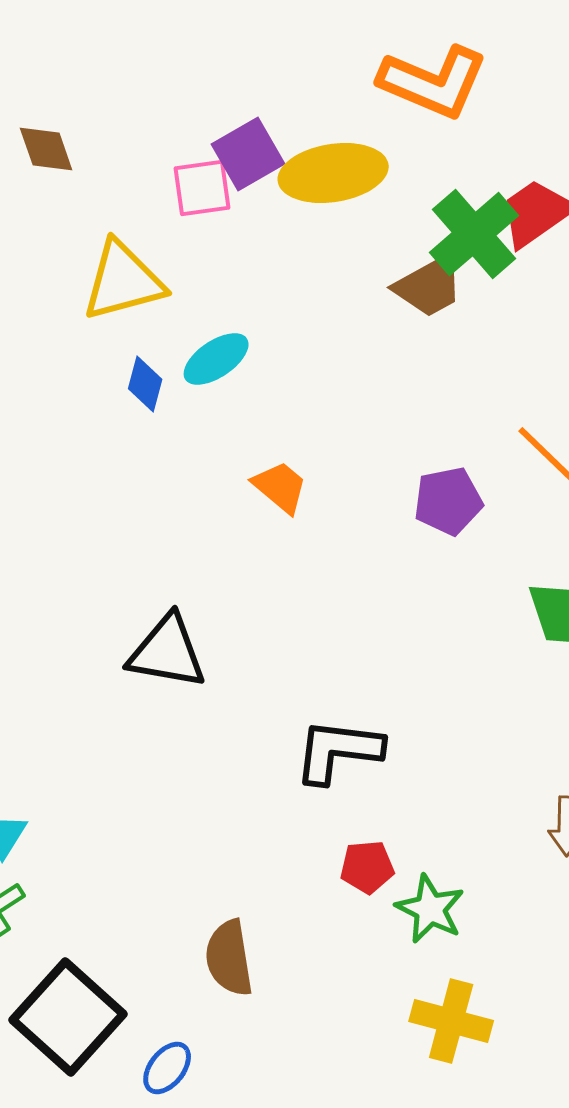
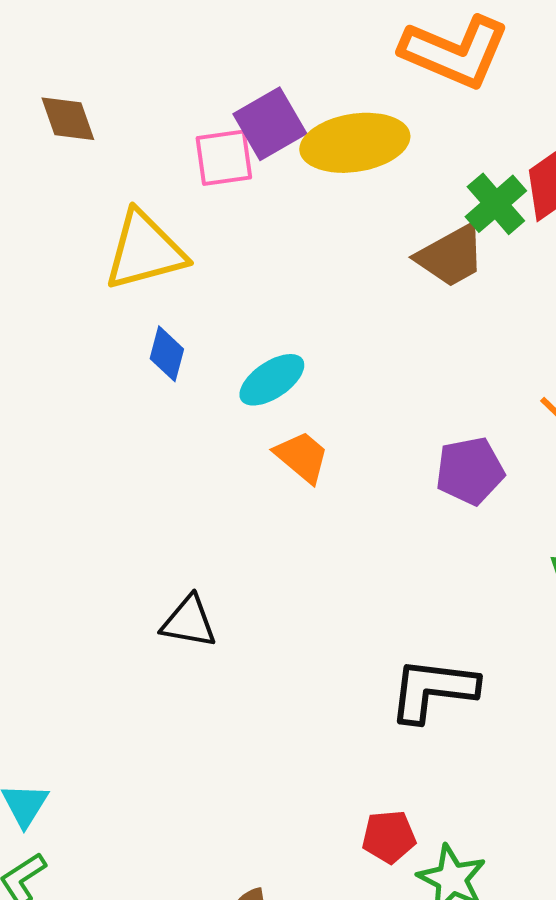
green cross: (474, 234) -> (496, 204), size x0.7
cyan ellipse: (216, 359) -> (272, 380), moved
black triangle: (167, 652) -> (189, 622), size x0.7
black L-shape: (338, 751) -> (433, 690), moved

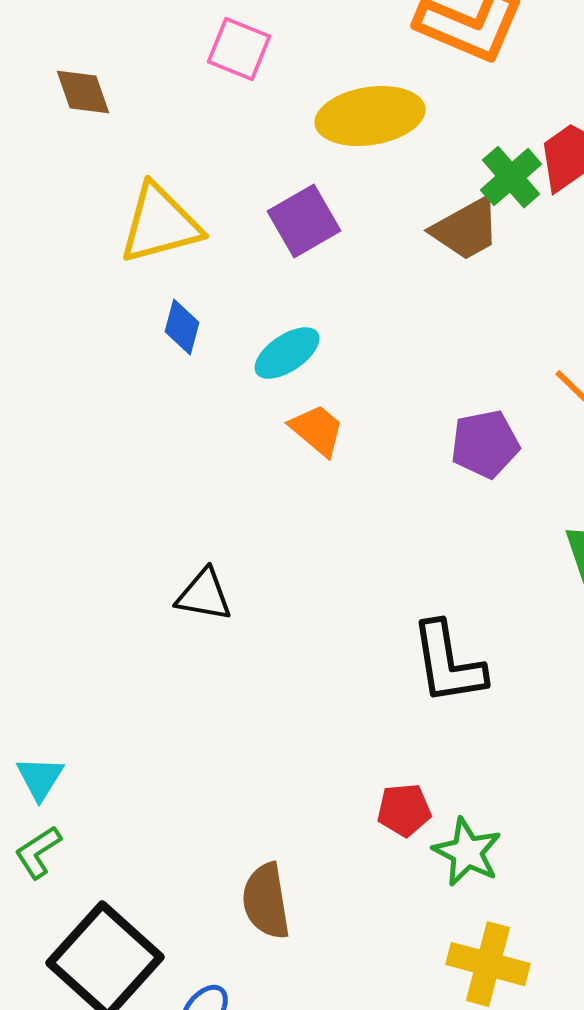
purple square: (270, 124) -> (304, 221), moved
pink square: (224, 158) -> (239, 49), moved, turned 30
black L-shape: (433, 690) -> (448, 663), turned -106

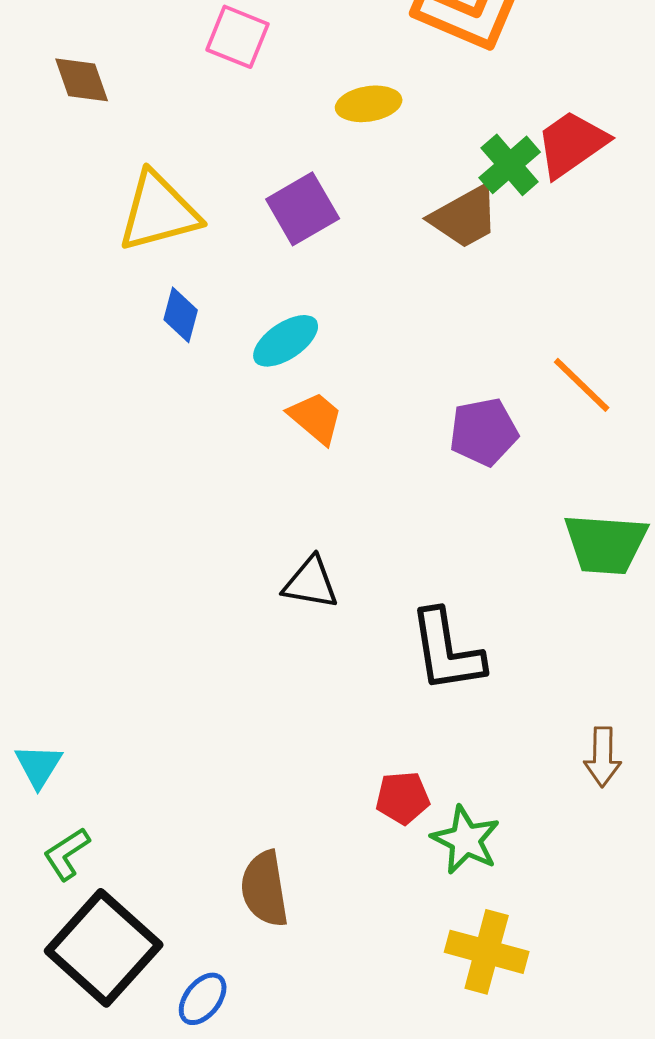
yellow ellipse: (370, 116) -> (369, 104), size x0.6
black triangle: (204, 595) -> (311, 583), moved
green L-shape: (38, 852) -> (67, 854), moved

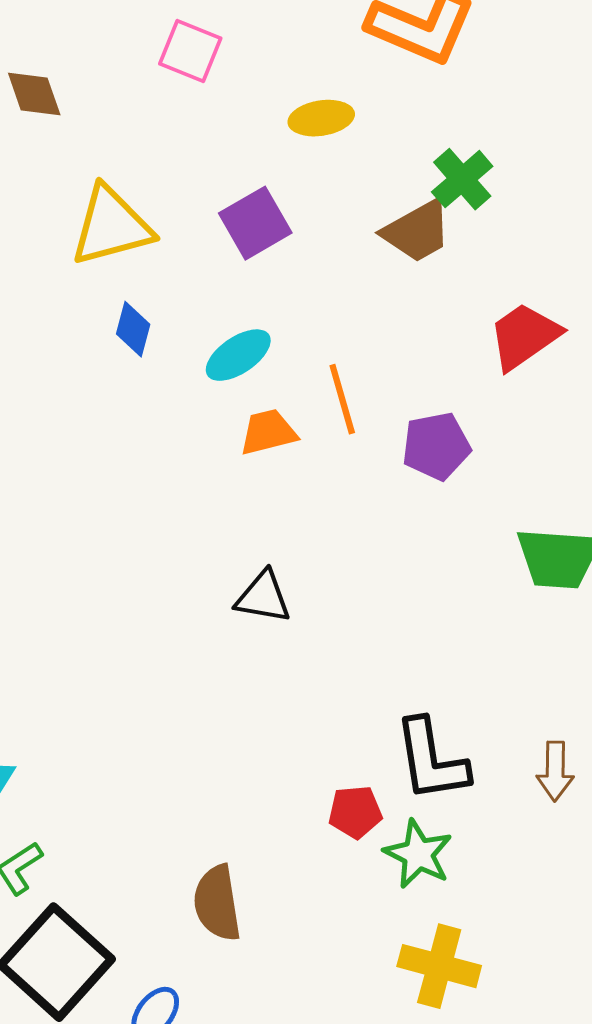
red trapezoid: (572, 144) -> (524, 336), moved
orange line: (582, 385) -> (342, 399), moved, turned 30
orange trapezoid: (316, 418) -> (268, 432), turned -54
black L-shape: (447, 651) -> (431, 760), moved

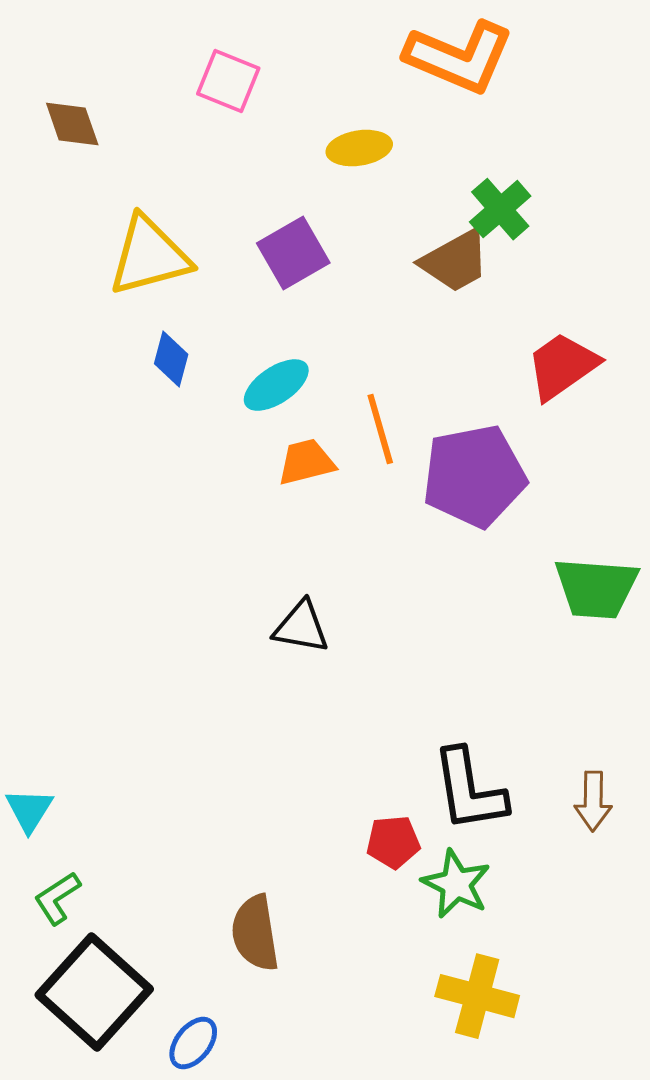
purple pentagon: (436, 446) -> (474, 476), size x1.5

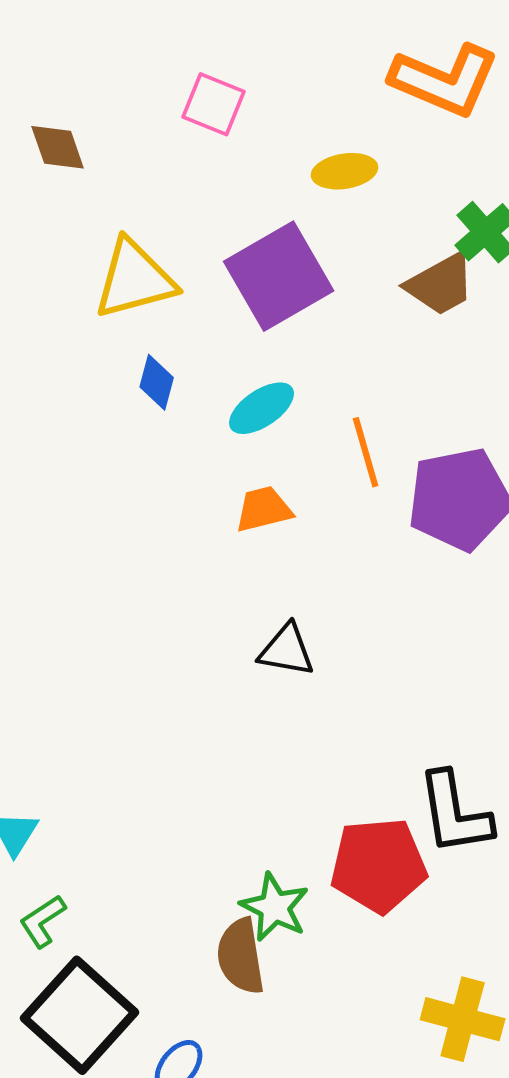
purple square: (293, 253) -> (279, 276), size x1.5
orange trapezoid: (306, 462) -> (264, 509), moved
red pentagon: (393, 842) -> (379, 865), size x1.8
green star: (456, 884) -> (275, 907), moved

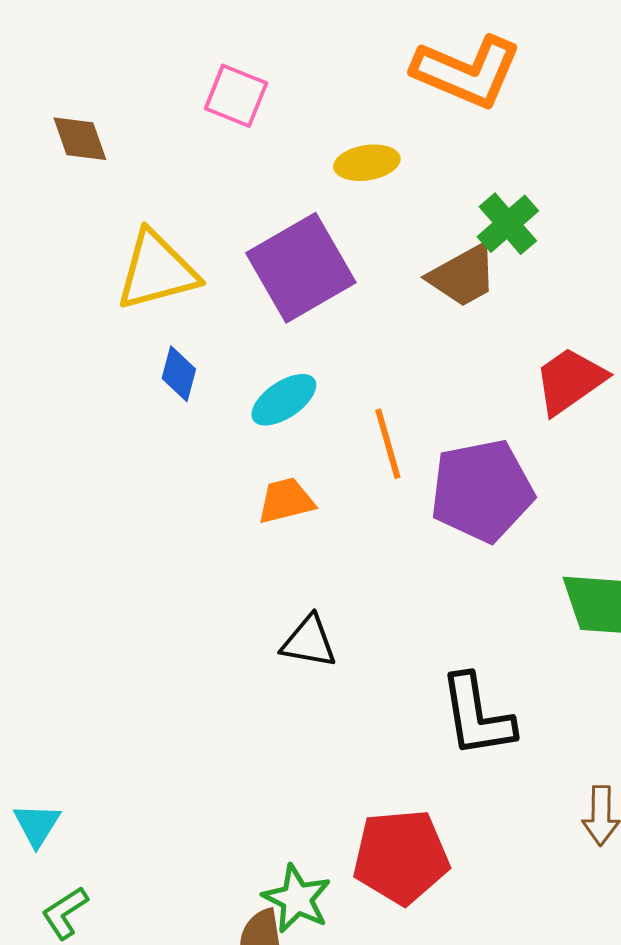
black L-shape: (455, 813) -> (477, 716), moved

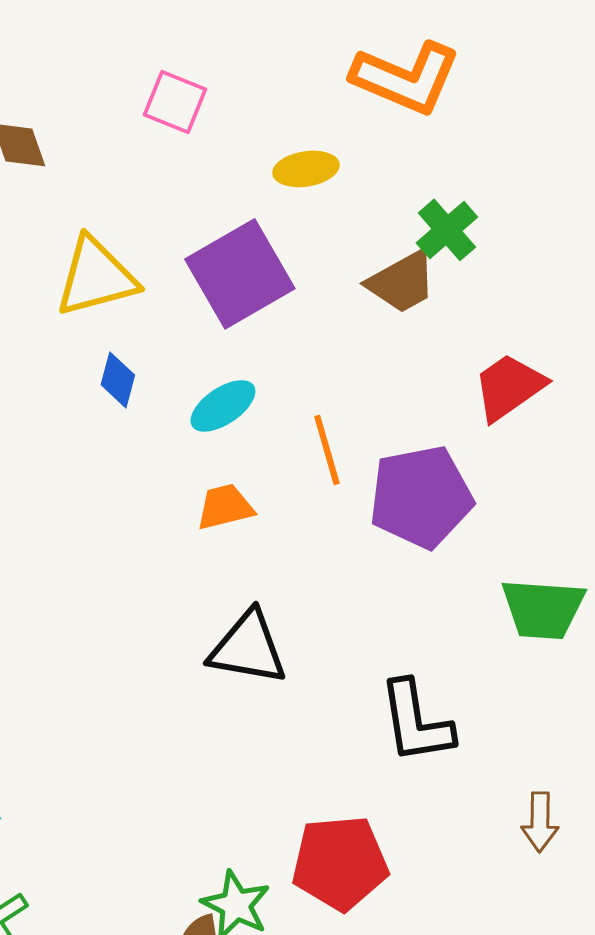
black triangle: (309, 642) -> (248, 648), size x1.4

